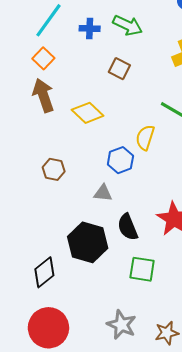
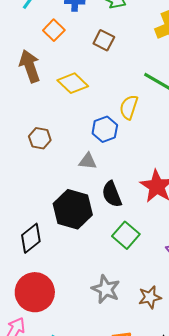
orange square: (43, 58) -> (54, 30), moved
green square: (142, 269) -> (126, 235), turned 32

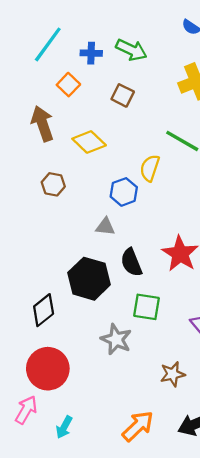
brown hexagon: (40, 138) -> (53, 184), moved
green square: (126, 235) -> (147, 307), turned -32
gray star: (106, 289) -> (116, 339), moved

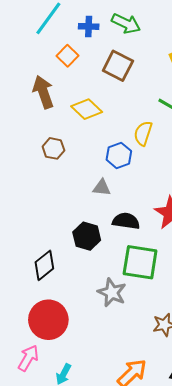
brown square: (123, 95) -> (118, 66), size x1.4
black semicircle: (131, 262) -> (126, 221), turned 120
black hexagon: (89, 279) -> (87, 236), size x0.7
green square: (147, 307) -> (140, 262), size x1.4

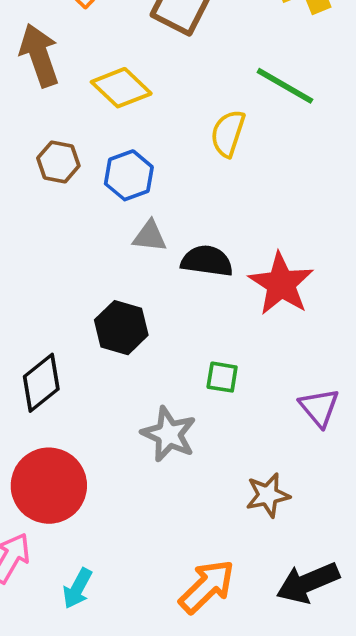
blue hexagon: (119, 155) -> (129, 175), moved
black semicircle: (126, 221) -> (207, 261), moved
green square: (140, 262) -> (222, 377), size x0.5

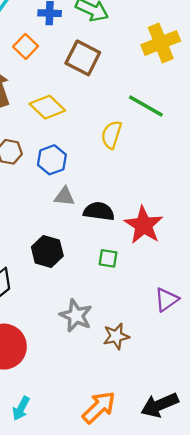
green square: (222, 377) -> (108, 258), moved
purple triangle: (319, 408) -> (166, 300), turned 35
brown star: (268, 495) -> (116, 336), moved

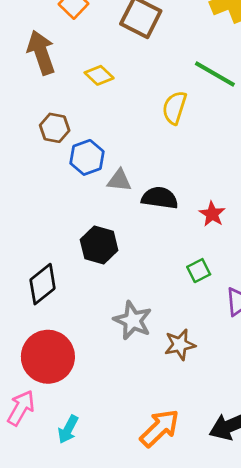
yellow diamond: (47, 107) -> (99, 75), size x0.7
blue hexagon: (52, 160) -> (87, 157), moved
red star: (144, 225) -> (212, 214), size x0.6
green square: (108, 258) -> (199, 271), moved, turned -36

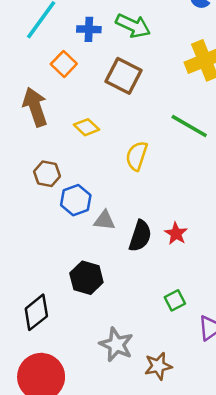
yellow semicircle: (174, 108) -> (137, 156), moved
black semicircle: (160, 198) -> (140, 236), turned 100
red star: (212, 214) -> (176, 234), moved

